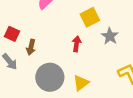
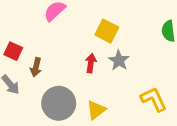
yellow square: (90, 17) -> (107, 31), turned -36
gray star: (110, 36) -> (119, 60), moved

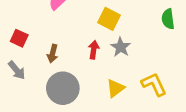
brown arrow: (36, 67) -> (53, 54), moved
yellow triangle: (96, 110) -> (115, 88), moved

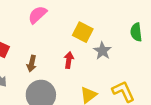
gray star: (121, 47) -> (102, 51), moved

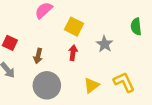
yellow square: (83, 32) -> (74, 27), moved

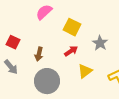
red arrow: (73, 53) -> (71, 51), turned 48
yellow triangle: (91, 85) -> (85, 71), moved

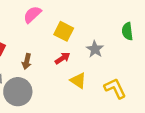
yellow triangle: (85, 71) -> (78, 80), turned -49
gray circle: (47, 81) -> (18, 92), moved

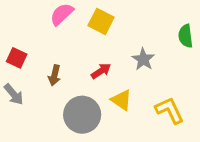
yellow square: (64, 31) -> (101, 21), moved
gray circle: (18, 92) -> (82, 115), moved

